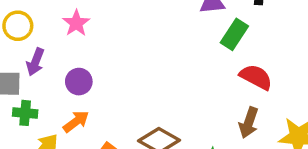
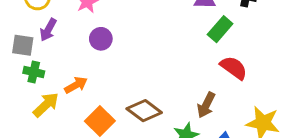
purple circle: (79, 82) -> (101, 39), moved
brown arrow: (249, 123) -> (206, 105), moved

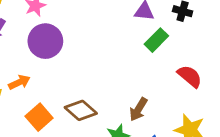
purple circle: (101, 39) -> (45, 41), size x1.6
red semicircle: (234, 68) -> (190, 76), moved

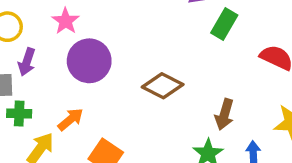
brown diamond: (81, 110) -> (163, 86), moved

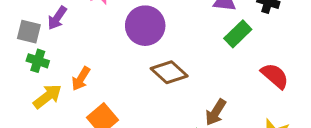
purple circle: (89, 61) -> (145, 26), moved
orange arrow: (71, 119) -> (81, 79), turned 145

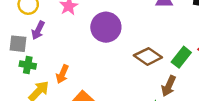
green rectangle: (238, 34) -> (181, 57), moved
brown diamond: (169, 72) -> (148, 56), moved

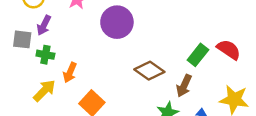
brown diamond: (148, 56) -> (149, 71), moved
green cross: (28, 65) -> (45, 55), moved

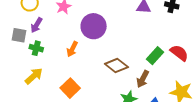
orange arrow: (70, 72) -> (72, 49), moved

